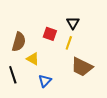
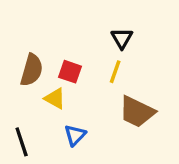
red square: (50, 34) -> (70, 72), moved
black line: (13, 75) -> (22, 142), moved

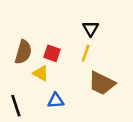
blue triangle: (75, 135) -> (56, 101), turned 42

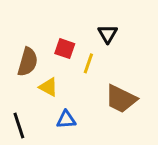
red square: (52, 53) -> (65, 49), moved
yellow line: (86, 53) -> (88, 63), moved

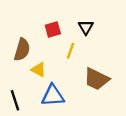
red square: (65, 49) -> (53, 29), moved, turned -35
blue triangle: (66, 120) -> (53, 96), size x1.5

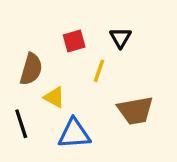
brown trapezoid: (96, 79) -> (135, 111), turned -36
black line: (15, 100) -> (21, 124), moved

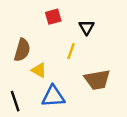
red square: (74, 41) -> (53, 17), moved
black line: (21, 124) -> (15, 101), moved

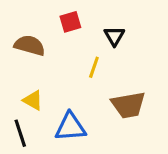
brown semicircle: (22, 50) -> (30, 45), moved, turned -90
yellow triangle: (39, 70) -> (33, 100), moved

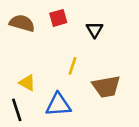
brown semicircle: (30, 45) -> (22, 23), moved
yellow line: (94, 67) -> (73, 66), moved

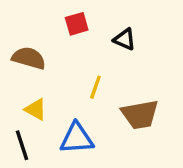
brown semicircle: (22, 23) -> (29, 58), moved
black triangle: (95, 30) -> (125, 39), turned -36

